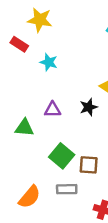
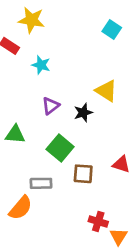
purple triangle: (53, 110) -> (51, 106), moved, turned -36
green square: (62, 156) -> (60, 148), moved
gray rectangle: (67, 189) -> (41, 183), moved

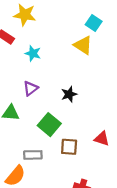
yellow triangle: (106, 91) -> (83, 45), moved
purple triangle: (51, 106) -> (31, 88), moved

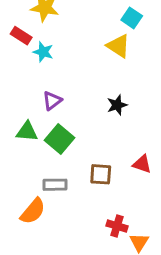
cyan star: (33, 53) -> (43, 52), moved
black star: (69, 94) -> (117, 105), moved
green square: (49, 125) -> (59, 139), moved

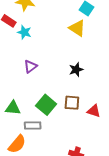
green triangle: (27, 132) -> (13, 108), moved
green square: (59, 139) -> (46, 105), moved
brown square: (101, 174) -> (72, 103), moved

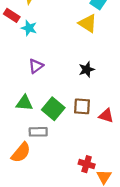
green triangle: (13, 108) -> (24, 103), moved

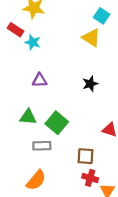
purple triangle: (36, 66) -> (40, 80), turned 35
brown square: (82, 106) -> (86, 156), moved
orange semicircle: (21, 153) -> (36, 180), moved

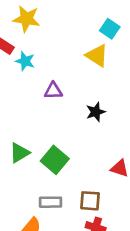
purple triangle: (40, 80) -> (53, 91), moved
green triangle: (28, 117) -> (19, 153), turned -36
gray rectangle: (42, 146) -> (51, 202), moved

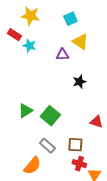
cyan square: (110, 29) -> (70, 19), moved, turned 32
purple triangle: (53, 91) -> (62, 55), moved
gray rectangle: (51, 202) -> (47, 146), turned 42

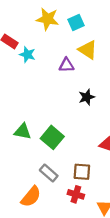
yellow star: (30, 16) -> (48, 19), moved
green triangle: (25, 111) -> (23, 131), turned 42
red cross: (79, 164) -> (76, 194), moved

